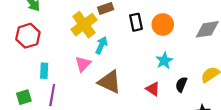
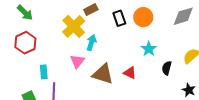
red triangle: (153, 89) -> (130, 73), moved

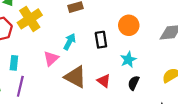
black rectangle: (119, 18) -> (101, 40), moved
yellow cross: (74, 26) -> (30, 19), moved
black semicircle: (167, 68) -> (134, 83), moved

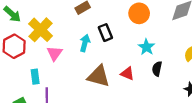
black rectangle: (101, 40) -> (105, 33), moved
pink triangle: (51, 58) -> (55, 53), moved

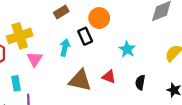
orange circle: (139, 13) -> (99, 18), moved
yellow cross: (41, 30) -> (20, 36), turned 30
black semicircle: (157, 69) -> (140, 82), moved

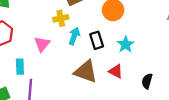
yellow cross: (20, 36) -> (61, 18), moved, size x0.6
black rectangle: (85, 36) -> (97, 40), moved
cyan star: (127, 49) -> (126, 44), moved

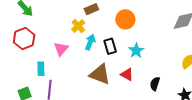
yellow cross: (61, 18) -> (78, 26), turned -32

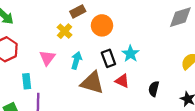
orange circle: (125, 19) -> (102, 25), moved
cyan arrow: (90, 42) -> (76, 60), moved
black rectangle: (110, 46) -> (108, 58), moved

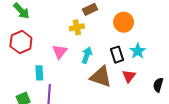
orange circle: (102, 25) -> (124, 22), moved
yellow cross: (65, 31) -> (77, 27), turned 32
red triangle: (122, 81) -> (129, 76), turned 40

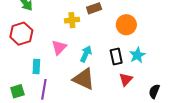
yellow cross: (77, 27) -> (72, 20), moved
brown triangle: (101, 77) -> (84, 79), moved

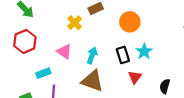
yellow cross: (72, 20) -> (75, 23), turned -32
pink triangle: (59, 47) -> (64, 51), turned -35
cyan rectangle: (36, 67) -> (43, 73), turned 72

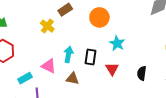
pink triangle: (64, 51) -> (49, 66), moved
black rectangle: (123, 55) -> (91, 57), moved, turned 35
brown triangle: (92, 81) -> (72, 79), size x0.6

